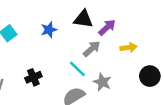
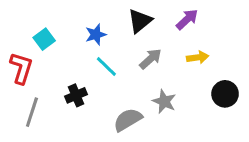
black triangle: (83, 19) -> (140, 21), turned -48
purple arrow: (107, 27) -> (187, 19), moved
cyan line: (77, 69) -> (106, 66), moved

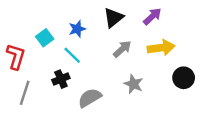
cyan square: (44, 39) -> (45, 38), moved
yellow arrow: (198, 57) -> (161, 48), size x1.5
cyan line: (106, 66) -> (72, 55), moved
gray semicircle: (128, 120) -> (90, 98), moved

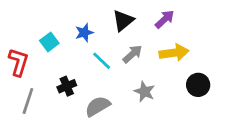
cyan line: (72, 55) -> (102, 61), moved

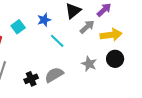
gray arrow: (132, 54) -> (87, 27), moved
black circle: (198, 85) -> (115, 59), moved
black cross: (67, 86) -> (31, 79), moved

